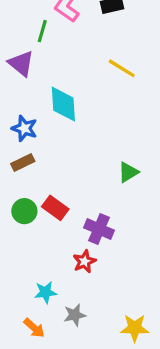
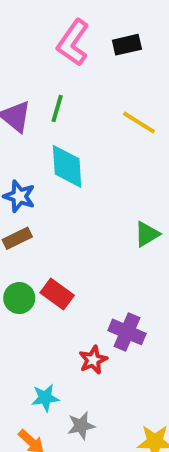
green line: (42, 31) -> (57, 109), moved
green triangle: (128, 172) -> (147, 234), moved
purple cross: (99, 229) -> (127, 332), moved

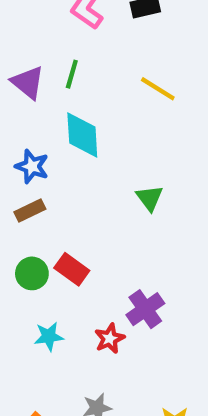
green triangle: (147, 234) -> (149, 198), moved, turned -36
purple cross: (127, 332) -> (145, 309), turned 32
cyan star: (45, 398) -> (49, 336), moved

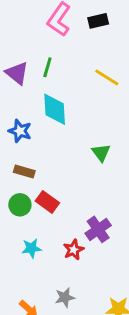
brown rectangle: (30, 210) -> (24, 172), moved, turned 42

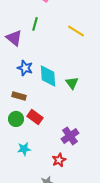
purple triangle: (17, 73) -> (14, 38), moved
cyan diamond: (55, 109) -> (48, 76), moved
blue star: (20, 131) -> (25, 68), moved
red star: (73, 250) -> (59, 160), moved

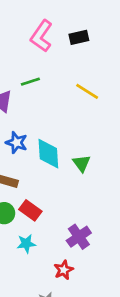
green line: (35, 24) -> (30, 82), turned 56
cyan star: (24, 149) -> (26, 244), moved

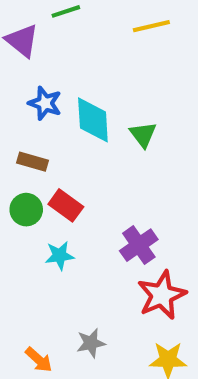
yellow line: (87, 91) -> (151, 26), turned -45
red star: (64, 270) -> (162, 295), moved, size x1.6

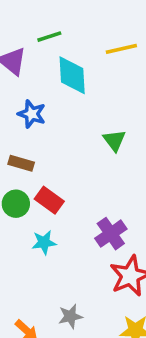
cyan diamond: (93, 120) -> (72, 75), moved

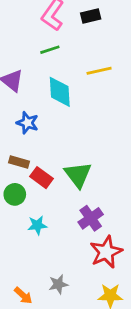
green line: (49, 37) -> (50, 50), moved
green triangle: (114, 140) -> (78, 175), moved, size x1.5
red rectangle: (49, 200) -> (41, 178), moved

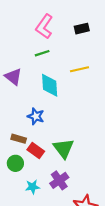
black rectangle: (91, 16) -> (82, 29), moved
blue star: (27, 123) -> (36, 116), moved
purple cross: (91, 218) -> (59, 180), moved

